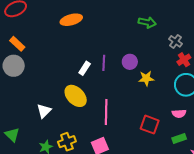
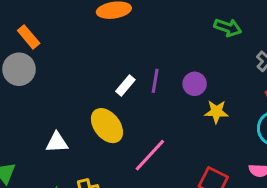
white triangle: (44, 111) -> (57, 142), turned 35
pink line: (106, 112) -> (150, 155), turned 35

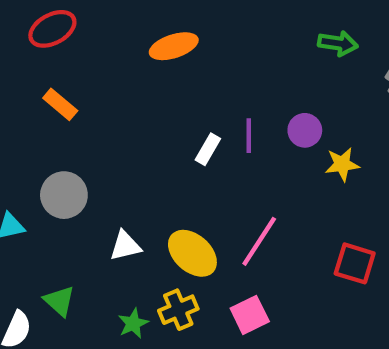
gray circle: (19, 69) -> (64, 195), moved
yellow ellipse: (107, 126) -> (192, 253), moved

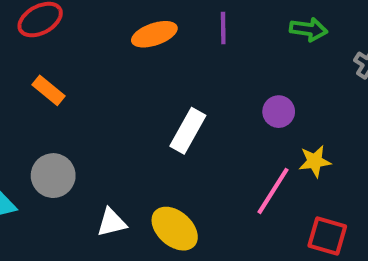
purple line: (249, 136) -> (223, 28), moved
white rectangle: (208, 149) -> (188, 131), size x1.5
yellow star: (342, 164) -> (315, 161), moved
pink line: (259, 241) -> (273, 191), moved

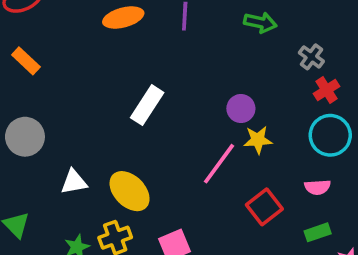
purple circle: (279, 112) -> (241, 109), moved
red square: (327, 236) -> (264, 207), turned 32

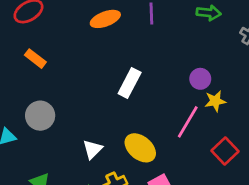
white triangle: (74, 182) -> (93, 149), moved, turned -30
yellow ellipse: (130, 191) -> (140, 148), moved

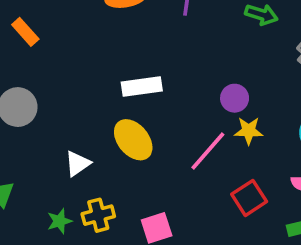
white rectangle: (130, 83) -> (142, 86), turned 44
yellow ellipse: (140, 148) -> (133, 140), moved

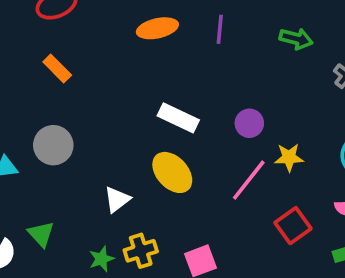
white rectangle: (142, 86) -> (178, 118), turned 36
purple circle: (235, 98) -> (249, 123), moved

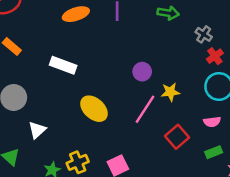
white rectangle: (178, 118) -> (63, 65), moved
white triangle: (117, 199) -> (37, 130), moved

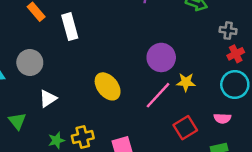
gray cross: (204, 34) -> (228, 31), turned -35
white rectangle: (63, 65) -> (70, 27), moved, turned 45
purple circle: (142, 72) -> (161, 57), size x1.5

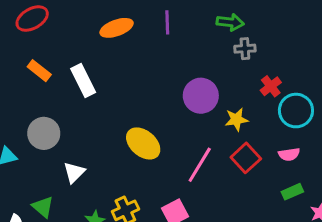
gray cross: (228, 31) -> (245, 49), moved
red cross: (236, 54) -> (271, 86), moved
pink line: (158, 95) -> (200, 165), moved
red square: (185, 128) -> (246, 158), moved

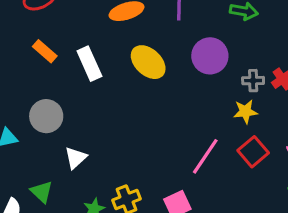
gray cross: (245, 49) -> (253, 81), moved
purple circle: (201, 96) -> (210, 56), moved
yellow ellipse: (143, 143) -> (148, 62), moved

